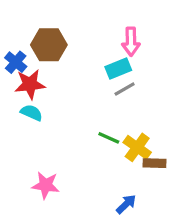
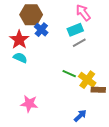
pink arrow: (131, 42) -> (83, 13), turned 144
blue cross: (16, 62) -> (41, 30), moved
red star: (30, 84) -> (19, 40), turned -30

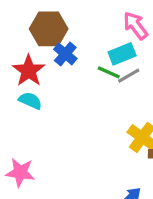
green line: (69, 74) -> (109, 72), moved
pink star: (29, 104) -> (20, 172), moved

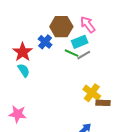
brown hexagon: (49, 29) -> (61, 27), moved
cyan semicircle: (30, 101) -> (24, 70), turned 32

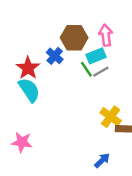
pink arrow: (88, 25) -> (106, 35), turned 30
green line: (71, 53) -> (86, 69), turned 32
cyan semicircle: (24, 70) -> (29, 90), size x1.5

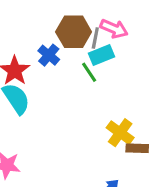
pink arrow: (106, 35) -> (114, 29), turned 120
gray line: (101, 72) -> (95, 38), moved, turned -49

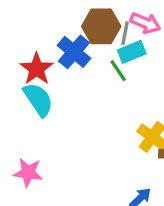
blue cross: (49, 55) -> (74, 52), size x1.4

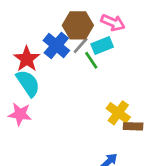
gray line: (125, 33) -> (81, 45), moved, turned 30
pink star: (28, 173) -> (20, 114), moved

